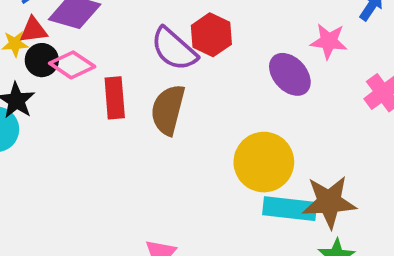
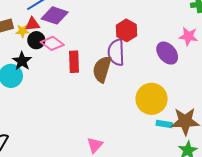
purple semicircle: (174, 49) -> (116, 52), moved, turned 44
cyan rectangle: (290, 209) -> (164, 124), size x0.6

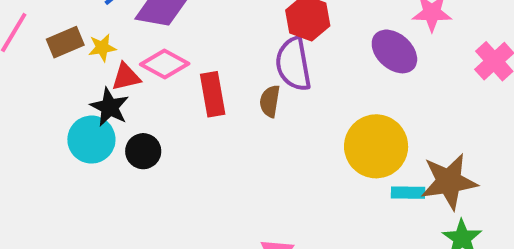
red triangle: (33, 24) -> (126, 77), moved
black circle: (36, 40) -> (143, 151), moved
brown semicircle: (102, 69) -> (270, 101), size x0.6

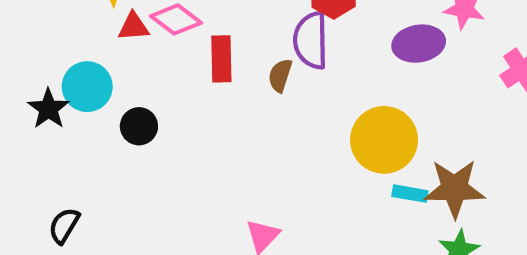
purple ellipse: (394, 51) -> (419, 44), turned -60
black star: (110, 107) -> (48, 109), moved
black circle: (143, 151) -> (139, 126), moved

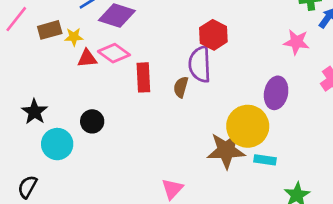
purple ellipse: (419, 44) -> (276, 93), moved, turned -68
cyan circle: (87, 87) -> (57, 144), moved
brown star: (455, 189) -> (226, 150), moved
black semicircle: (64, 226) -> (27, 187), moved

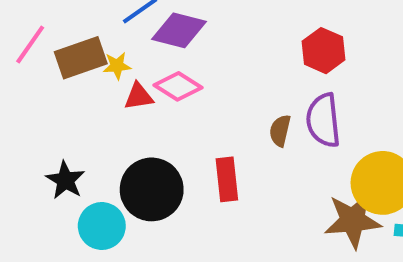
brown rectangle: (50, 30) -> (81, 58), size x1.4
purple semicircle: (200, 64) -> (323, 120), moved
red rectangle: (143, 77) -> (227, 179), moved
black circle: (92, 121) -> (152, 189), size x1.8

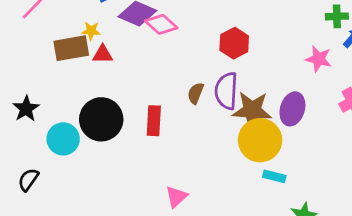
brown rectangle: (81, 58) -> (71, 48), moved
pink diamond: (178, 86) -> (161, 24), moved
black star: (65, 180) -> (26, 109), moved
brown star: (353, 220) -> (252, 110), moved

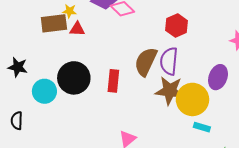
brown semicircle: (196, 93) -> (146, 62), size x1.8
black star: (26, 109) -> (18, 67), turned -30
brown star: (252, 110) -> (170, 91), moved
black semicircle: (28, 180) -> (17, 121), turned -36

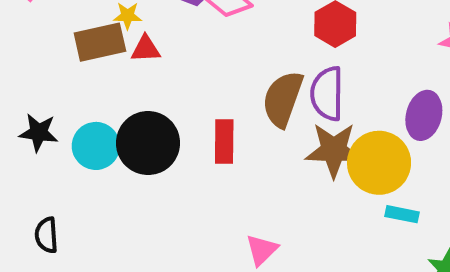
cyan circle: (44, 91) -> (96, 146), moved

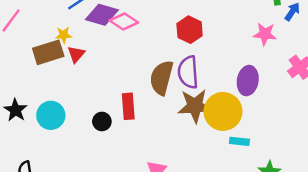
red triangle: (146, 49) -> (76, 54), turned -42
black star: (39, 133) -> (16, 110), turned 30
black circle: (148, 143) -> (102, 121), moved, size x0.5

